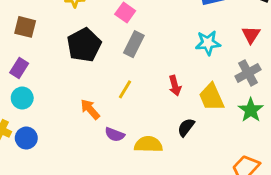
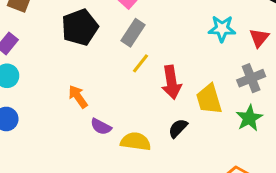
cyan star: (208, 43) -> (222, 29), moved
red arrow: (175, 86) -> (171, 82), size x1.5
yellow line: (125, 89) -> (141, 63), moved

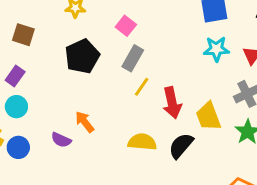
purple semicircle: (101, 127) -> (61, 140), moved
black semicircle: (178, 128) -> (181, 146), size x1.4
yellow semicircle: (136, 141) -> (142, 142), moved

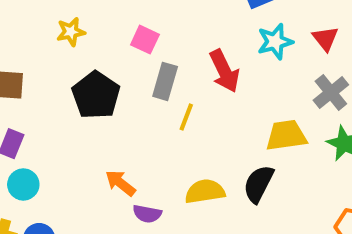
red arrow: (172, 103) -> (224, 71), moved
yellow trapezoid: (208, 116) -> (286, 135), turned 116
purple semicircle: (61, 140) -> (147, 214), moved

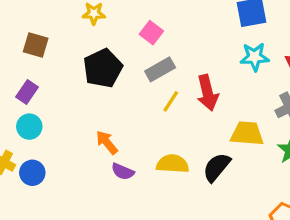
red arrow: (224, 71) -> (208, 93), moved
gray rectangle: (165, 81) -> (160, 69), turned 32

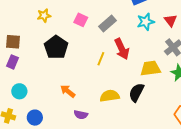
gray rectangle: (160, 69) -> (107, 24), moved
purple rectangle: (27, 92) -> (13, 62), moved
purple semicircle: (123, 172) -> (81, 115), moved
blue circle: (32, 173) -> (35, 118), moved

